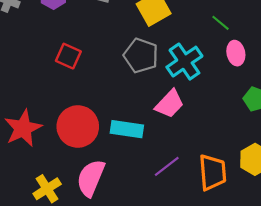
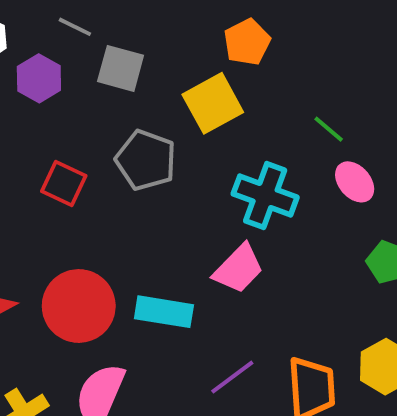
pink ellipse: (236, 53) -> (355, 182), turned -30
gray pentagon: (141, 56) -> (146, 160), moved
cyan cross: (184, 62) -> (265, 196), turned -36

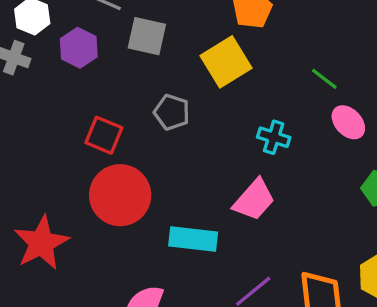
gray pentagon: (146, 160) -> (172, 112), size x0.7
cyan cross: (265, 196) -> (274, 137), size x0.6
red circle: (79, 306) -> (120, 195), moved

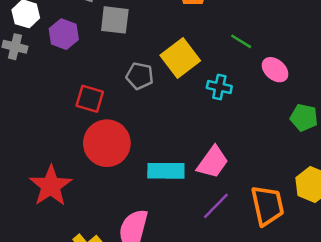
yellow square: (226, 62) -> (180, 58), moved
green line: (324, 79) -> (241, 41), moved
pink trapezoid: (254, 200) -> (213, 162), moved

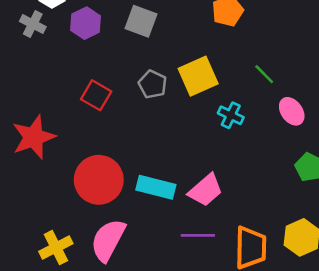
red circle: (107, 143) -> (99, 180), moved
red star: (51, 186) -> (34, 137), moved
purple line: (216, 206) -> (198, 235), turned 32

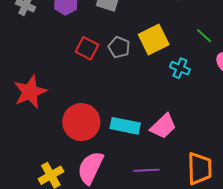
red square: (96, 95) -> (87, 48), moved
purple line: (198, 235) -> (146, 170), moved

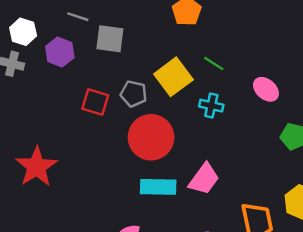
green line: (204, 36) -> (214, 63), moved
red circle: (81, 122) -> (151, 137), moved

